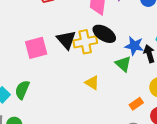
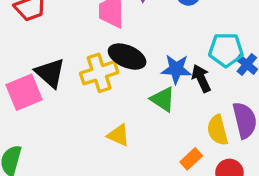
black triangle: (66, 40) -> (50, 73), moved

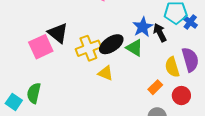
black ellipse: (127, 57) -> (111, 44), moved, turned -55
blue star: (176, 69) -> (143, 27), turned -30
yellow cross: (99, 73) -> (88, 48), moved

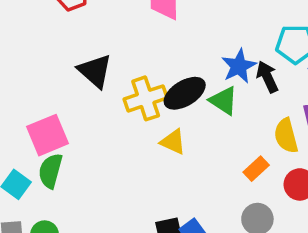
pink square: (41, 47) -> (48, 135), moved

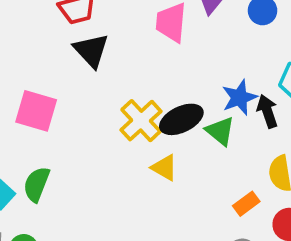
black triangle: (95, 71) -> (91, 50), moved
yellow cross: (146, 98) -> (141, 121), turned -30
pink square: (48, 135) -> (36, 111), moved, turned 33

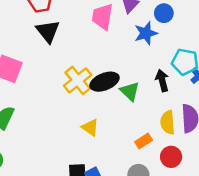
blue star: (239, 97) -> (146, 33), moved
yellow triangle: (164, 168) -> (90, 128), moved

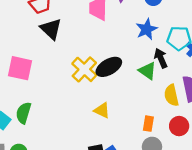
blue star: (146, 33) -> (147, 29), moved
green triangle: (130, 91) -> (147, 71), moved
orange rectangle: (144, 141) -> (148, 124), moved, turned -40

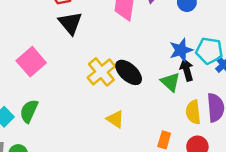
blue star: (147, 29) -> (181, 50), moved
black ellipse: (109, 67) -> (129, 72), turned 65
pink square: (20, 68) -> (31, 62), turned 30

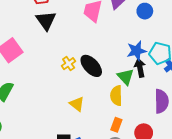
yellow cross: (101, 72) -> (69, 64), size x0.6
yellow semicircle: (193, 112) -> (116, 96), moved

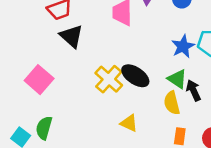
yellow cross: (69, 64) -> (109, 79), size x1.6
black arrow: (140, 68) -> (194, 90), moved

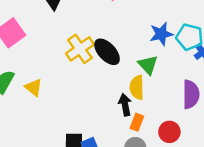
black arrow: (194, 90) -> (125, 105), moved
yellow triangle: (129, 123) -> (34, 87), moved

